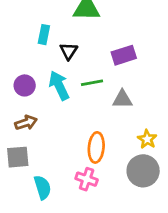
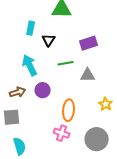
purple circle: (25, 85) -> (43, 90), moved
cyan arrow: (59, 85) -> (30, 65), moved
gray circle: (143, 171) -> (97, 139), moved
cyan semicircle: (43, 187) -> (20, 146), moved

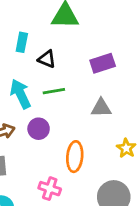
black triangle: (49, 40) -> (47, 59), turned -40
green line: (66, 63) -> (54, 91), moved
pink cross: (62, 133) -> (50, 189), moved

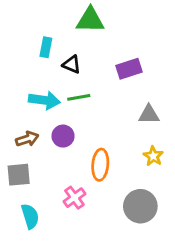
cyan arrow: (20, 94) -> (44, 100), turned 124
gray triangle: (101, 108) -> (149, 115), moved
pink cross: (50, 189) -> (74, 198), turned 35

